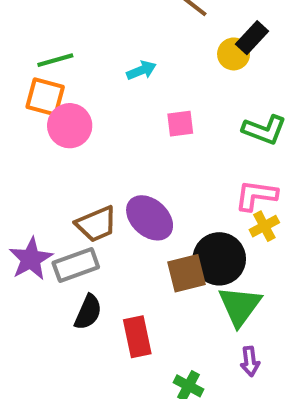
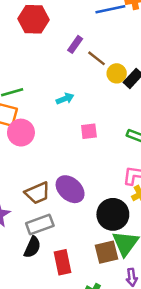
yellow circle: (234, 54) -> (117, 73), moved
gray rectangle: (76, 265) -> (40, 224), moved
brown square: (186, 273) -> (107, 252), moved

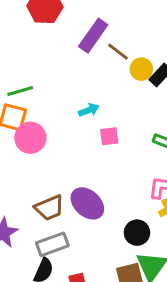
purple rectangle: (75, 44) -> (93, 36), size x1.6
cyan arrow: (65, 99) -> (89, 110), moved
black circle: (113, 214) -> (137, 233), size x0.7

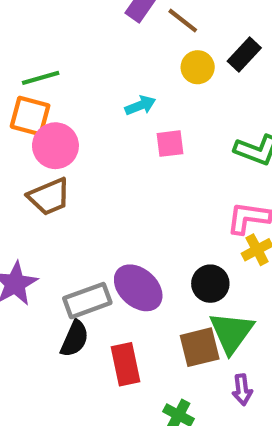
yellow circle: (141, 69) -> (198, 67), moved
purple ellipse: (87, 203) -> (138, 288), moved
brown trapezoid: (49, 208) -> (49, 197), moved

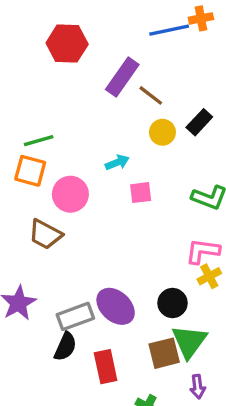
pink circle: (55, 146) -> (70, 194), moved
brown trapezoid: (49, 197) -> (45, 234), turned 51

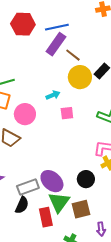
blue line: (169, 30) -> (57, 27), moved
yellow circle: (162, 132) -> (80, 77), size x1.5
green triangle: (189, 342) -> (59, 202), moved

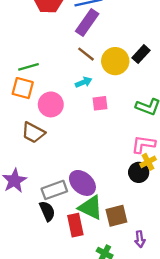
brown line: (73, 55) -> (86, 54), moved
black circle: (86, 179) -> (139, 172), moved
green triangle: (59, 202) -> (91, 208), turned -40
black semicircle: (22, 205) -> (47, 211), turned -48

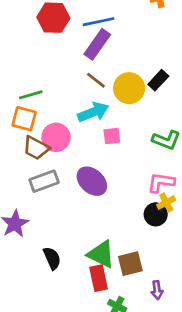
cyan arrow: (84, 82) -> (93, 112), size x1.6
brown trapezoid: (33, 133) -> (36, 148), moved
purple ellipse: (82, 183) -> (92, 181), moved
gray rectangle: (54, 190) -> (44, 181), moved
red rectangle: (75, 225) -> (99, 278), moved

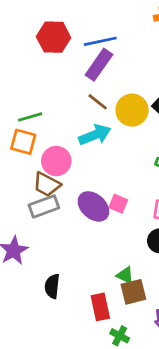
pink square: (112, 136) -> (118, 204), moved, turned 30
brown trapezoid: (36, 148) -> (47, 184), moved
green triangle: (101, 254) -> (125, 275), moved, size x0.6
black semicircle: (52, 258) -> (52, 286), turned -150

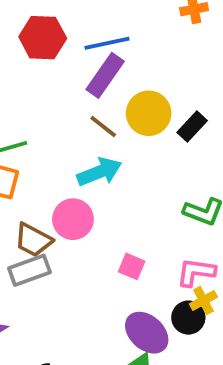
yellow circle: (132, 110) -> (149, 113), moved
pink circle: (56, 161) -> (73, 219), moved
purple ellipse: (93, 206) -> (147, 333), moved

